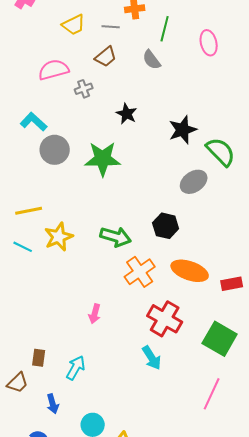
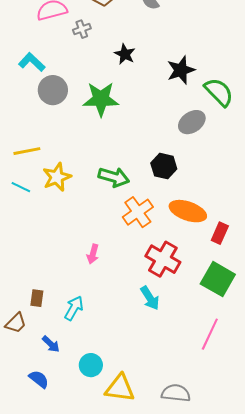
red rectangle: (232, 284) -> (220, 233), moved, turned -55
blue arrow: (53, 404) -> (51, 344), turned -30

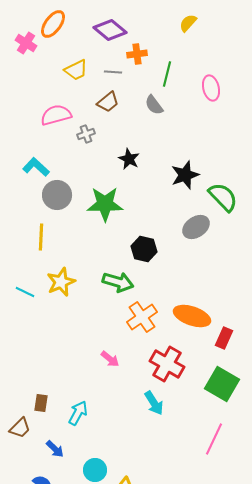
yellow line: (27, 151) -> (41, 237), moved, turned -76
black hexagon: (164, 166) -> (144, 249), moved
pink arrow: (93, 254) -> (110, 359), moved, turned -66

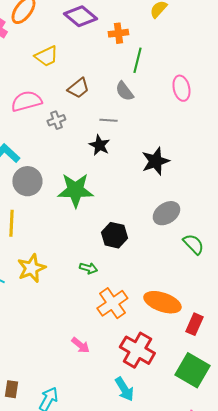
orange cross: (137, 54) -> (118, 33), moved
gray line: (113, 72) -> (108, 120), moved
pink ellipse: (211, 88) -> (181, 88), moved
green semicircle: (223, 197) -> (193, 244), moved, size x0.7
green arrow: (118, 282) -> (88, 268), size x0.6

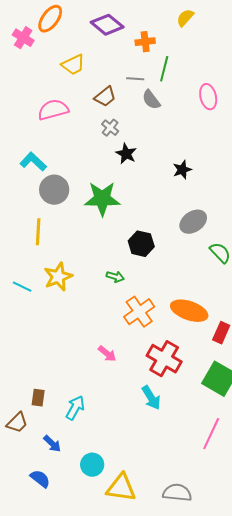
gray cross: (56, 120) -> (110, 128), moved, turned -30
gray line: (108, 120) -> (135, 79), moved
black star: (155, 161) -> (182, 170), size x0.7

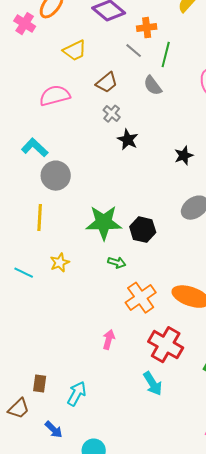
gray line: (135, 79) -> (134, 51), moved, turned 36
green star: (102, 199) -> (104, 223), moved
yellow star: (58, 277) -> (60, 263), size x0.7
pink arrow: (107, 354) -> (109, 340), turned -114

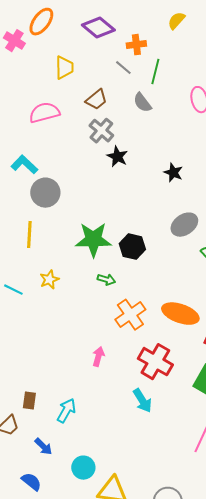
yellow trapezoid: (75, 51) -> (64, 68), turned -65
gray cross: (112, 114) -> (101, 131), size x1.4
black star: (184, 156) -> (173, 173), turned -30

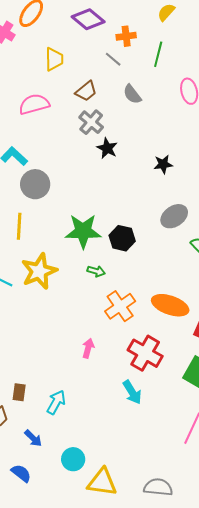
green line: (155, 72) -> (158, 54), moved
black star: (173, 173) -> (163, 164), turned -30
yellow star: (49, 280) -> (39, 271), size x1.8

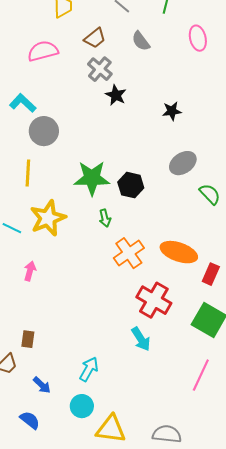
green arrow: (96, 271) -> (105, 218), turned 60
pink arrow: (88, 348) -> (30, 271), moved
cyan arrow: (56, 402) -> (89, 369), moved

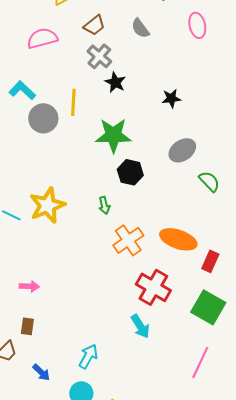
yellow line: (28, 173) -> (73, 102), moved
green star: (92, 178) -> (113, 135), moved
pink arrow: (30, 271) -> (29, 286), moved, turned 78

